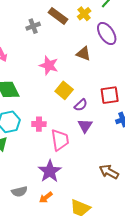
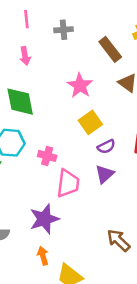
brown rectangle: (58, 16) -> (110, 49), moved
gray cross: (33, 26) -> (64, 30), moved
orange arrow: (46, 197) -> (43, 256), moved, turned 96

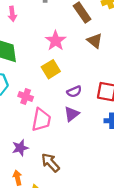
yellow square: (90, 122) -> (51, 69), moved
purple star: (44, 219) -> (20, 148), size x0.7
brown arrow: (119, 240) -> (50, 163), moved

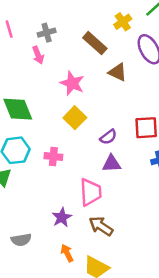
pink arrow: (12, 14) -> (38, 55), moved
purple triangle: (72, 114) -> (112, 164), turned 49
pink trapezoid: (41, 120) -> (91, 192), moved

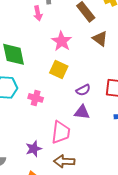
yellow square: (75, 118) -> (59, 70), turned -30
brown arrow: (101, 226) -> (64, 161), turned -42

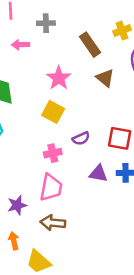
pink arrow: (38, 13) -> (20, 45), moved, turned 96
pink cross: (36, 98) -> (53, 153), moved, turned -32
purple triangle: (82, 112) -> (98, 174), moved

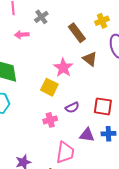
gray cross: (46, 23) -> (41, 17), turned -32
pink star: (59, 78) -> (63, 68), moved
pink trapezoid: (51, 188) -> (65, 152), moved

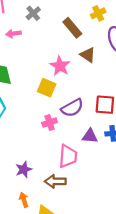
purple semicircle: (72, 108) -> (72, 108), size x1.5

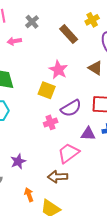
brown triangle: (88, 55) -> (95, 68), moved
pink trapezoid: (68, 156) -> (68, 153), turned -130
purple star: (24, 169) -> (18, 161), moved

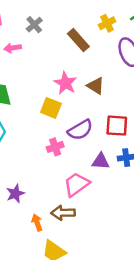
brown triangle: (95, 68) -> (96, 86), moved
orange arrow: (29, 195) -> (37, 223), moved

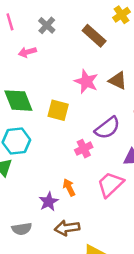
yellow square: (51, 108) -> (58, 110), moved
brown arrow: (63, 213) -> (67, 228), moved
orange arrow: (37, 223) -> (69, 187), moved

